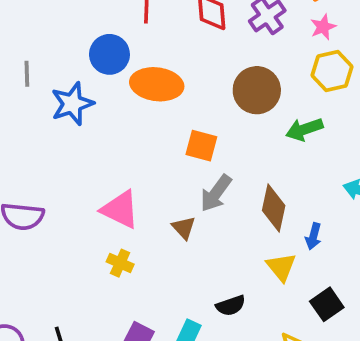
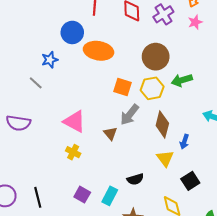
yellow hexagon: (332, 71) -> (152, 88), moved
gray line: (27, 74) -> (36, 83), moved, turned -48
blue star: (72, 104) -> (50, 60), size x0.7

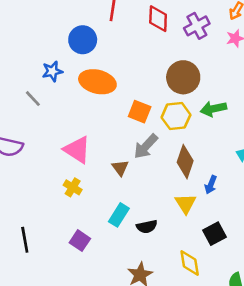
orange ellipse: (99, 51) -> (97, 82), moved
cyan rectangle: (110, 196) -> (119, 215), moved

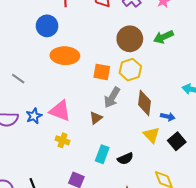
blue star: (52, 71) -> (34, 116), moved
green arrow: (213, 109) -> (164, 37), moved
brown triangle: (120, 168) -> (96, 118), turned 40
blue arrow: (211, 185) -> (168, 117), turned -88
black square: (214, 234) -> (177, 141), moved

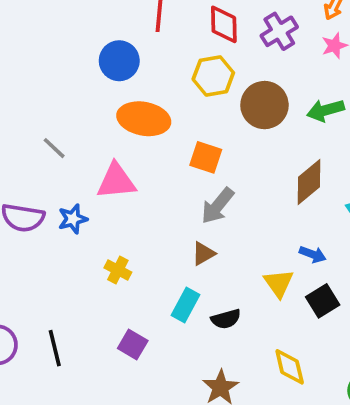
yellow hexagon: (130, 70) -> (213, 76), moved
brown diamond: (145, 103) -> (309, 182), moved, turned 35
pink triangle: (60, 111) -> (116, 181), moved, turned -35
brown triangle: (96, 118) -> (203, 254), moved

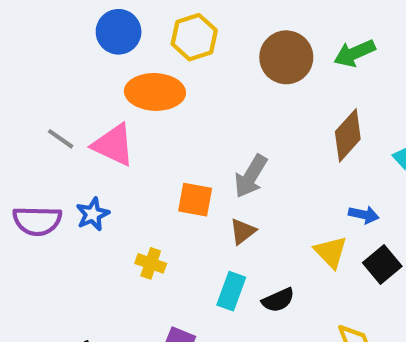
yellow hexagon: (213, 76) -> (194, 37), moved
orange square: (206, 157) -> (195, 200), moved
pink triangle: (116, 181) -> (113, 145), moved, turned 39

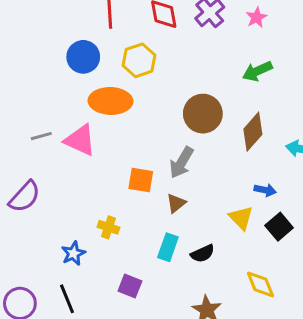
brown circle: (286, 57) -> (203, 114), moved
gray line: (61, 139) -> (41, 136), turned -50
blue star: (93, 214) -> (73, 253), moved
purple semicircle: (37, 221) -> (25, 197), turned -48

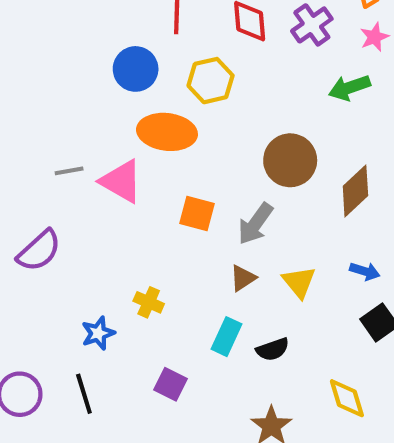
green arrow: (257, 71) -> (349, 88), moved
orange square: (141, 180) -> (197, 214), moved
yellow triangle: (241, 218) -> (299, 282), moved

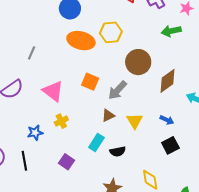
yellow hexagon: (211, 81) -> (111, 32), moved
gray line: (69, 171) -> (32, 53), turned -64
pink triangle: (121, 181) -> (53, 91), moved
yellow cross: (149, 302) -> (61, 121), turned 32

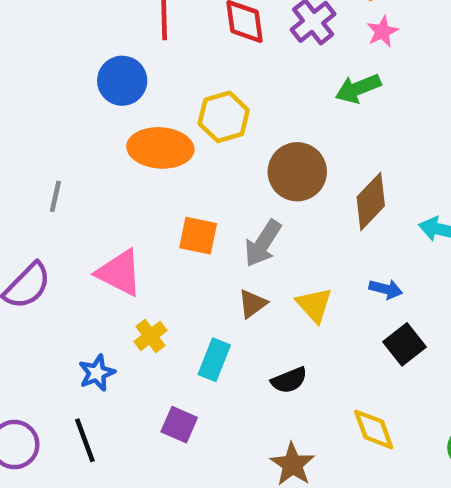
cyan rectangle: (96, 142) -> (214, 360), moved

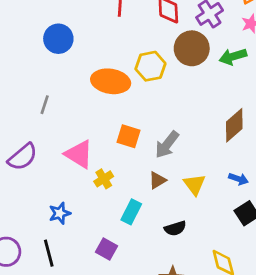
blue circle: (122, 81) -> (58, 39), moved
brown circle: (297, 172) -> (192, 48), moved
yellow cross: (150, 336) -> (104, 179), moved

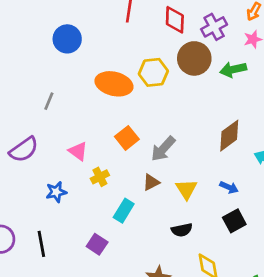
orange square: (128, 136) -> (127, 138), turned 30
pink triangle: (79, 154) -> (78, 151), size x0.7
blue star: (60, 213) -> (56, 192), moved
black semicircle: (175, 228) -> (182, 230), moved

